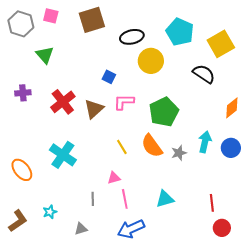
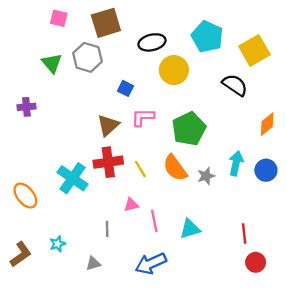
gray hexagon: (21, 24) -> (88, 57), moved
red cross: (63, 102) -> (108, 162), moved, turned 30
pink line: (125, 199) -> (154, 221), moved

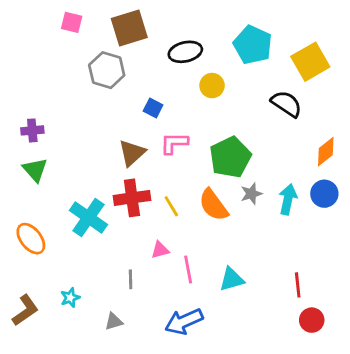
green triangle: (52, 63) -> (35, 170), moved
yellow circle: (174, 70) -> (212, 86), size x0.7
blue circle: (266, 170) -> (324, 194), moved
gray star: (206, 176) -> (251, 194), moved

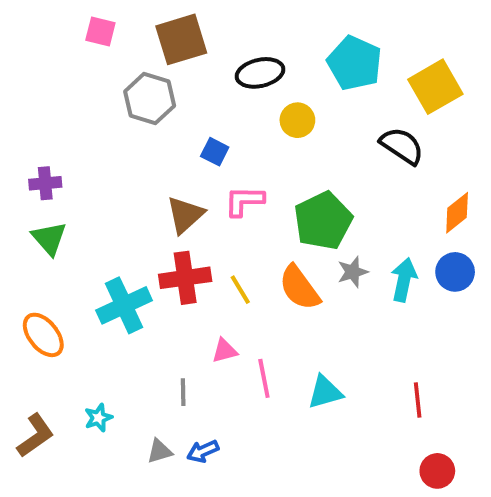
cyan cross: (88, 218) -> (124, 305), turned 30
red circle: (312, 320) -> (437, 471), moved
blue arrow: (184, 321) -> (203, 451), moved, size x0.6

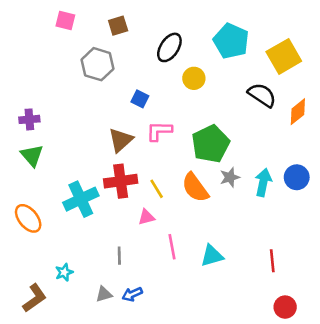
brown square: (181, 39) -> (118, 26), size x0.6
black ellipse: (260, 73) -> (169, 47), turned -44
orange diamond: (457, 213) -> (298, 112), moved
pink triangle: (225, 351) -> (146, 217), moved
brown L-shape: (35, 435) -> (35, 298), moved

